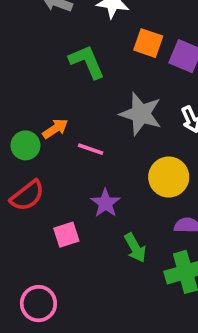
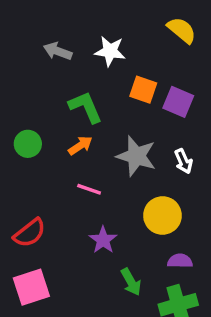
orange arrow: (55, 129) -> (80, 146), moved
green circle: (25, 145) -> (28, 144), moved
pink square: (66, 235) -> (31, 287), moved, size x1.5

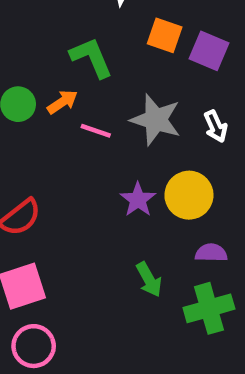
orange arrow: (80, 146) -> (62, 102), moved
pink line: (89, 189) -> (96, 131), moved
purple star: (103, 240) -> (138, 200), moved

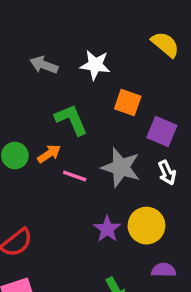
purple square: (209, 51) -> (162, 132), moved

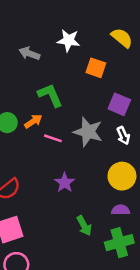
white star: (95, 65) -> (68, 40), moved
orange square: (128, 103) -> (96, 68), moved
yellow circle: (146, 226) -> (122, 176), moved
purple star: (107, 229) -> (65, 183), moved

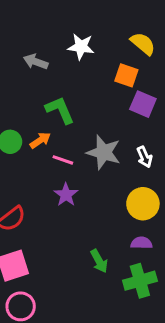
orange square: (96, 68) -> (126, 75), moved
purple square: (119, 104) -> (143, 104), moved
purple star: (65, 183) -> (66, 195), moved

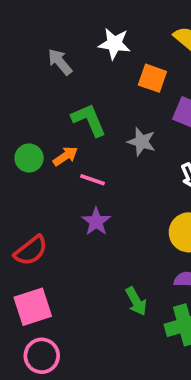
gray arrow: (36, 62) -> (60, 62), turned 30
orange square: (126, 75) -> (152, 78), moved
gray star: (104, 152) -> (142, 142), moved, size x0.7

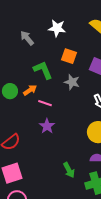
orange square: (152, 78) -> (69, 56), moved

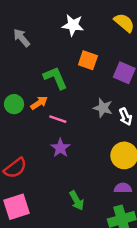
gray arrow: (27, 38) -> (22, 38), moved
gray star: (72, 82) -> (103, 108), moved
green arrow: (69, 170) -> (77, 201), moved

